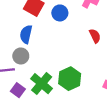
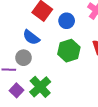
blue semicircle: (26, 34) -> (31, 37), turned -72
green hexagon: (70, 79) -> (69, 51), moved

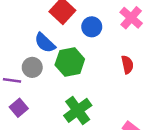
green hexagon: (69, 51) -> (70, 62), moved
green cross: (40, 87) -> (78, 110), moved

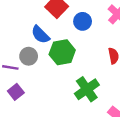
green cross: (78, 110) -> (87, 89), moved

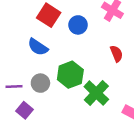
green hexagon: (62, 52) -> (70, 75), moved
gray circle: (29, 56) -> (40, 83), moved

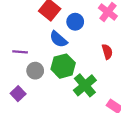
blue semicircle: (38, 47) -> (58, 39), moved
purple line: (14, 87) -> (20, 52), moved

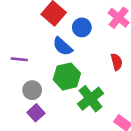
gray circle: (35, 71) -> (32, 90), moved
purple square: (18, 94) -> (36, 113), moved

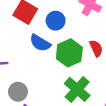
green hexagon: (67, 76) -> (69, 53), moved

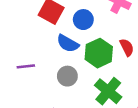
gray circle: (18, 92) -> (67, 76), moved

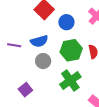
blue semicircle: (68, 43) -> (39, 41), moved, turned -60

